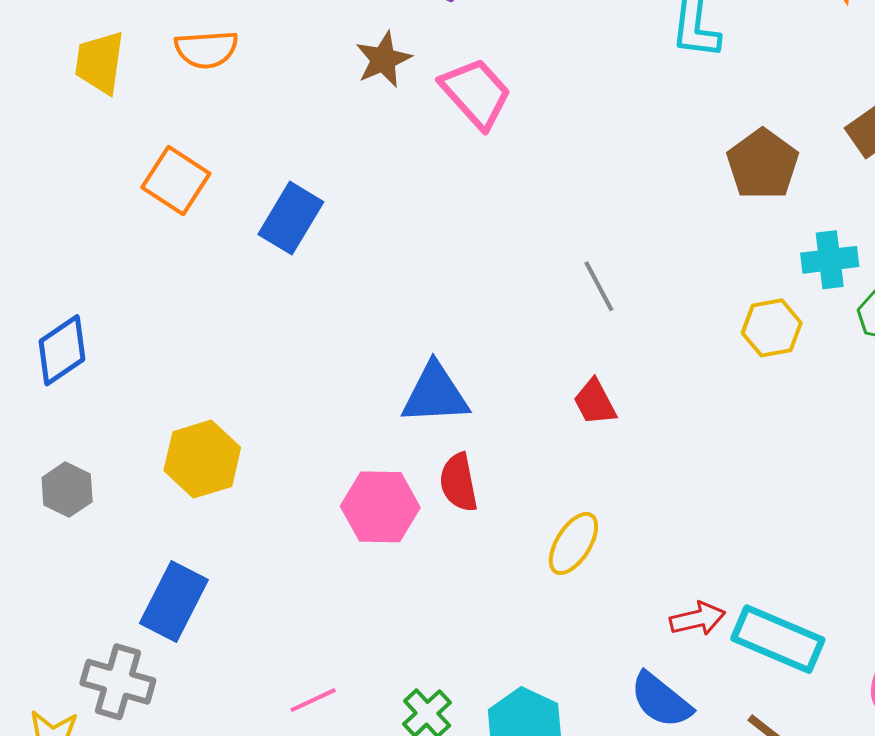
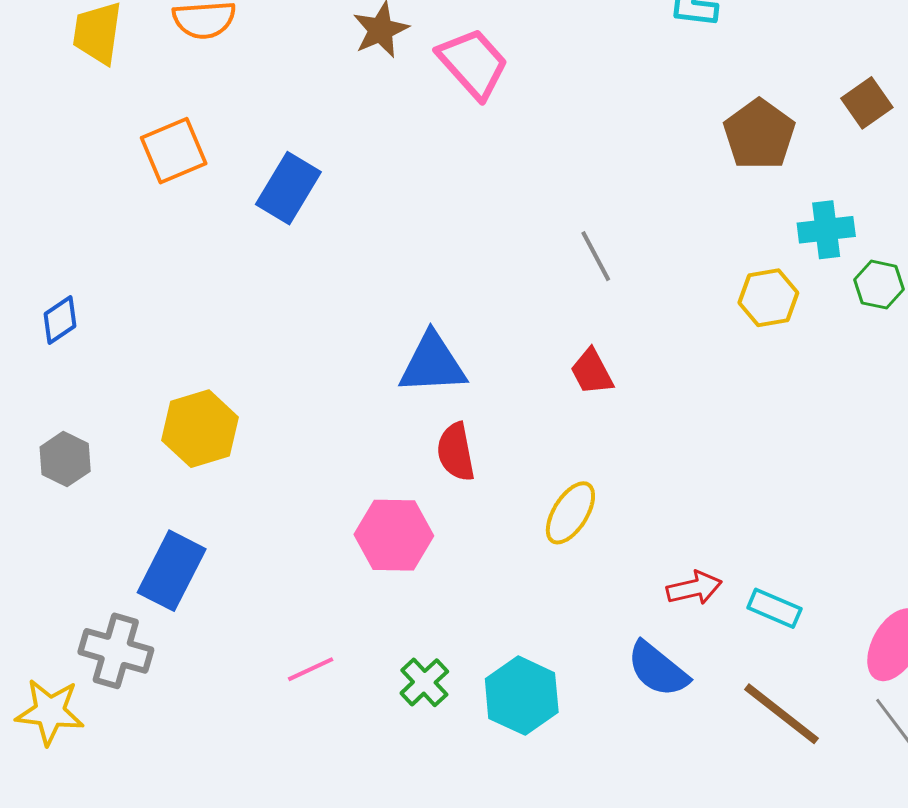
orange square: (176, 180) -> (174, 151), turned 34
blue diamond: (62, 350) -> (60, 320), size x0.7
pink hexagon: (380, 507) -> (394, 535), moved
cyan rectangle: (778, 639) -> (774, 608), size x0.6

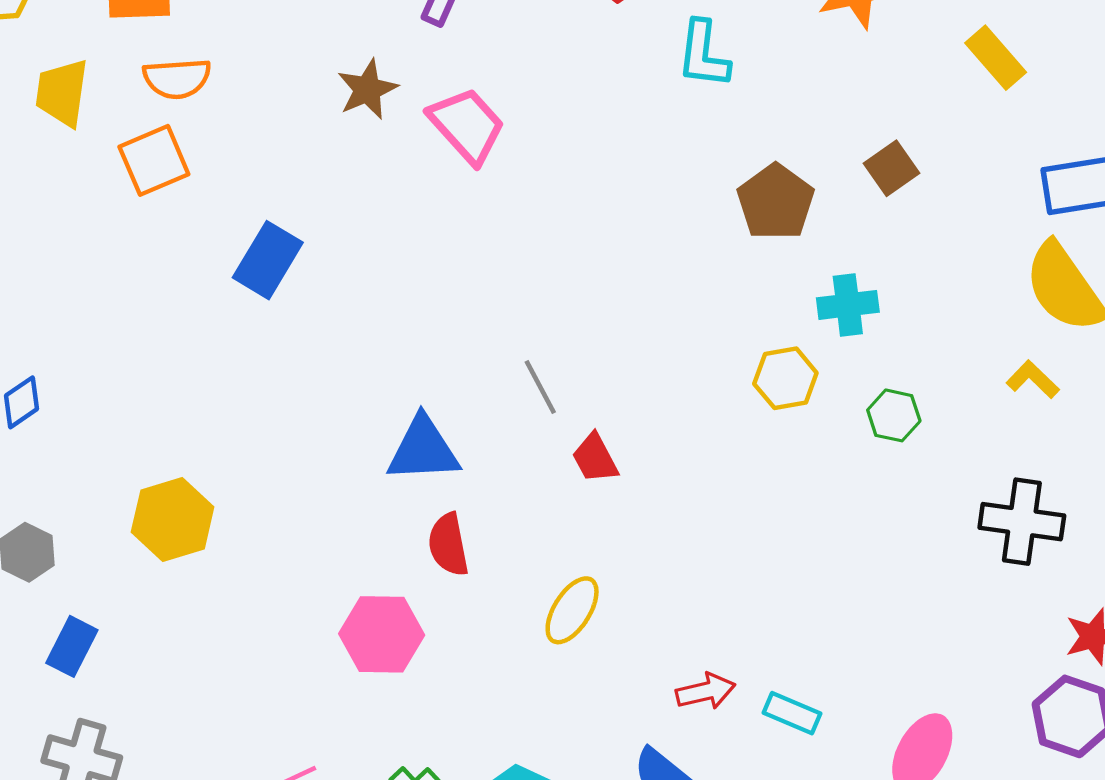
orange square: (174, 151) -> (154, 160), moved
gray line: (596, 256) -> (540, 387), moved
green hexagon: (879, 285) -> (894, 415), moved
blue rectangle: (172, 571) -> (72, 646), moved, size x0.7

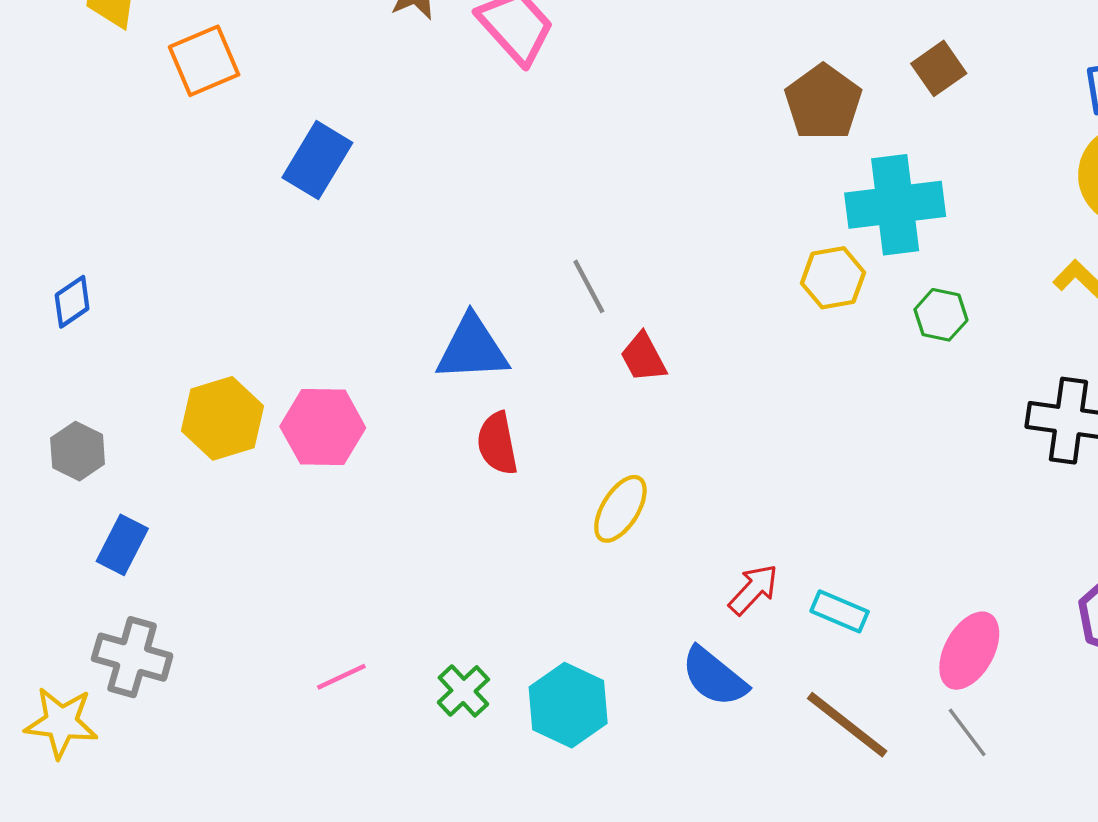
cyan cross: (848, 305) -> (895, 205), size x1.6
pink hexagon: (382, 634) -> (323, 427), moved
red arrow: (706, 691) -> (753, 590), turned -34

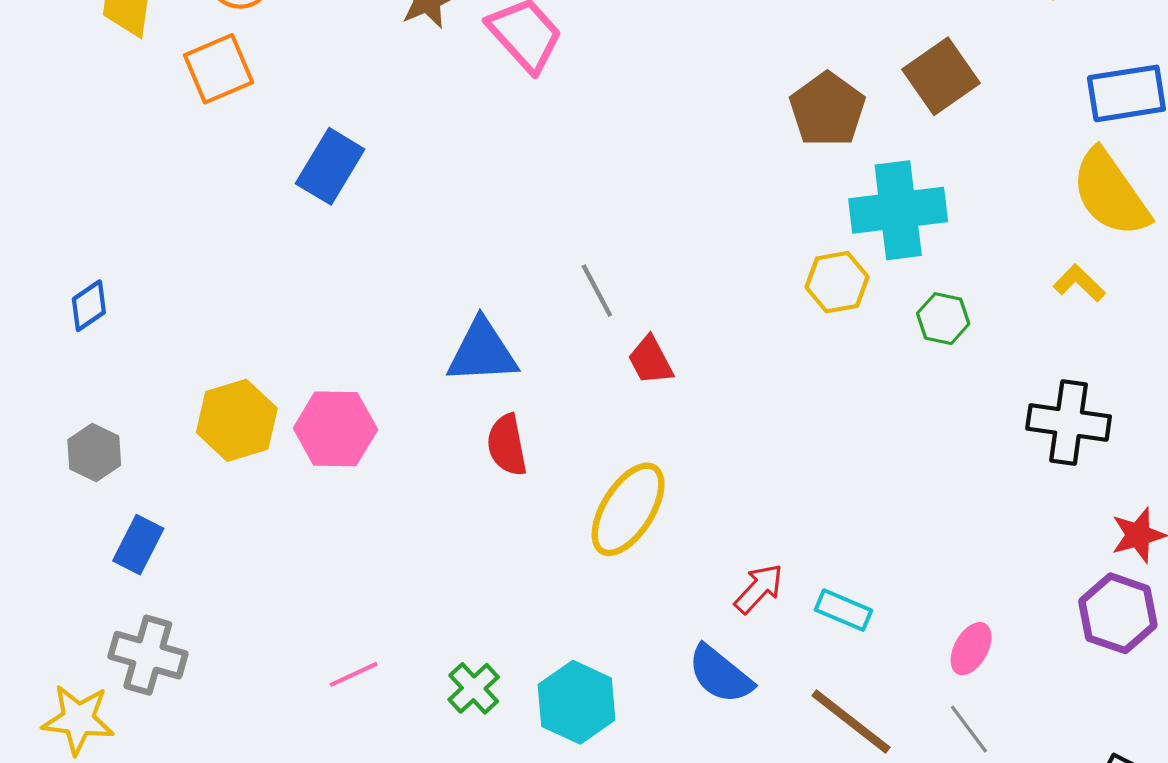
brown square: (939, 68) -> (941, 76), size x1.4
yellow ellipse: (620, 509) -> (628, 509), size x1.4
pink ellipse: (969, 651) -> (971, 649), size x0.7

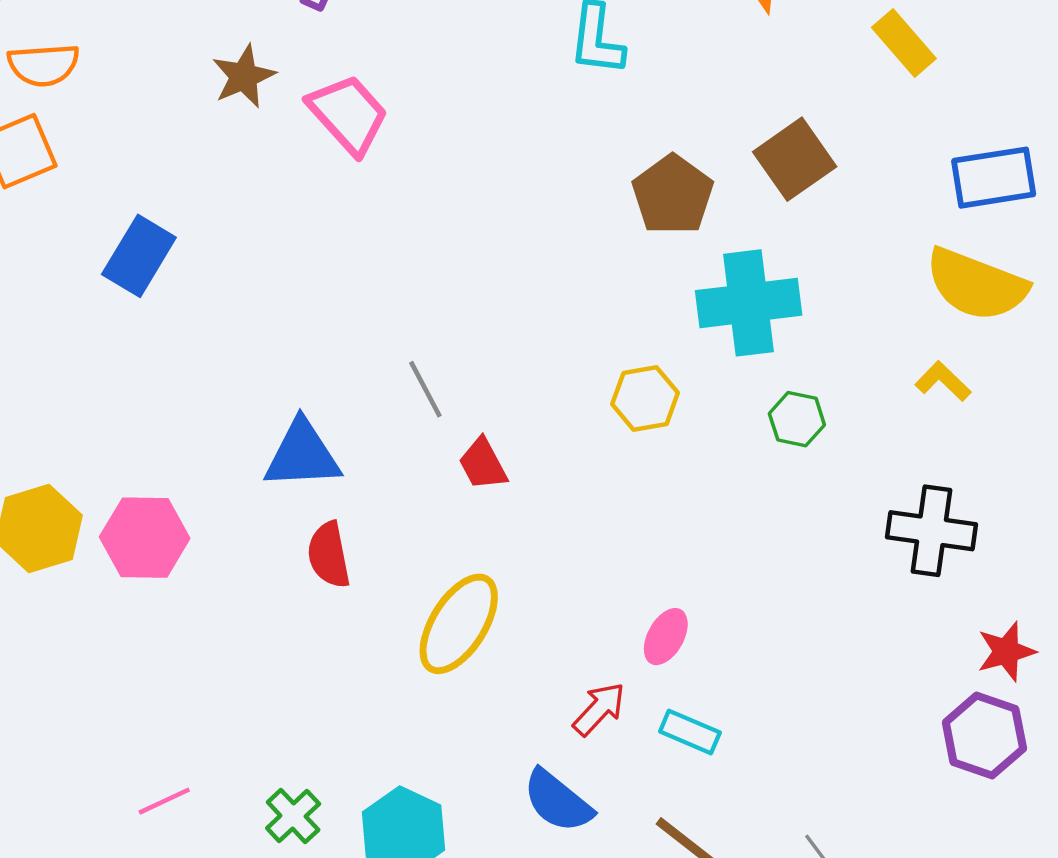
yellow semicircle: (1110, 193) -> (976, 285), turned -34
yellow hexagon: (837, 282) -> (645, 398), moved
pink ellipse: (971, 649) -> (666, 637), moved

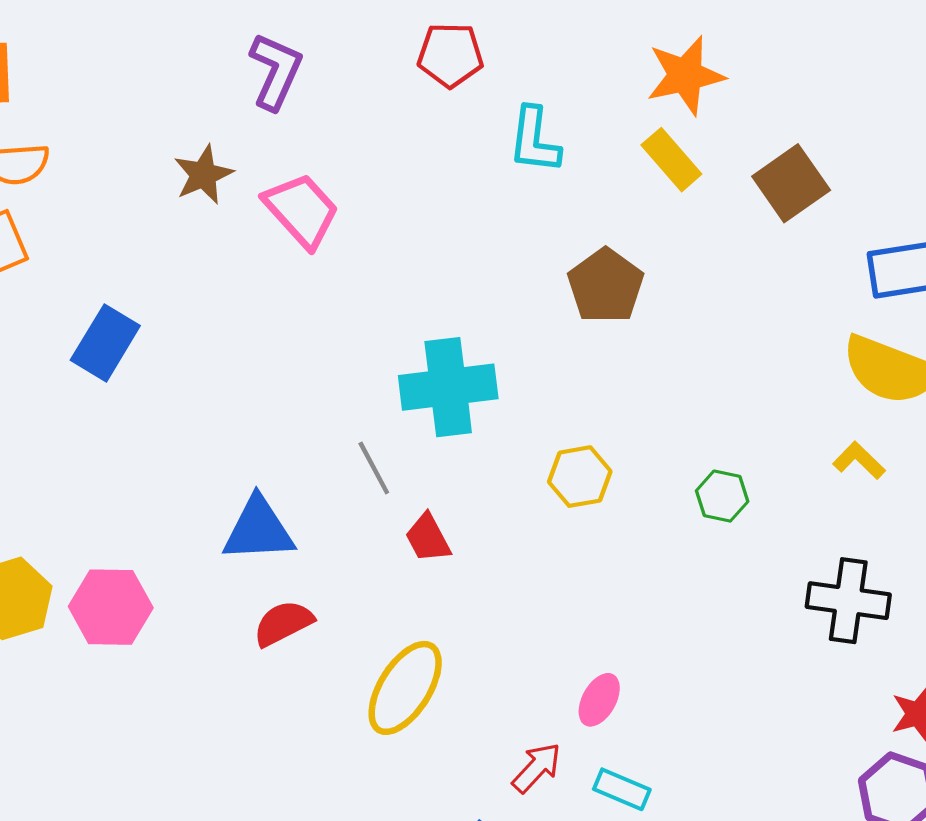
yellow rectangle: (904, 43) -> (671, 160), moved
brown square: (795, 159) -> (791, 183), moved
cyan cross: (749, 303) -> (448, 387), moved
red semicircle: (329, 555) -> (283, 623), turned 74

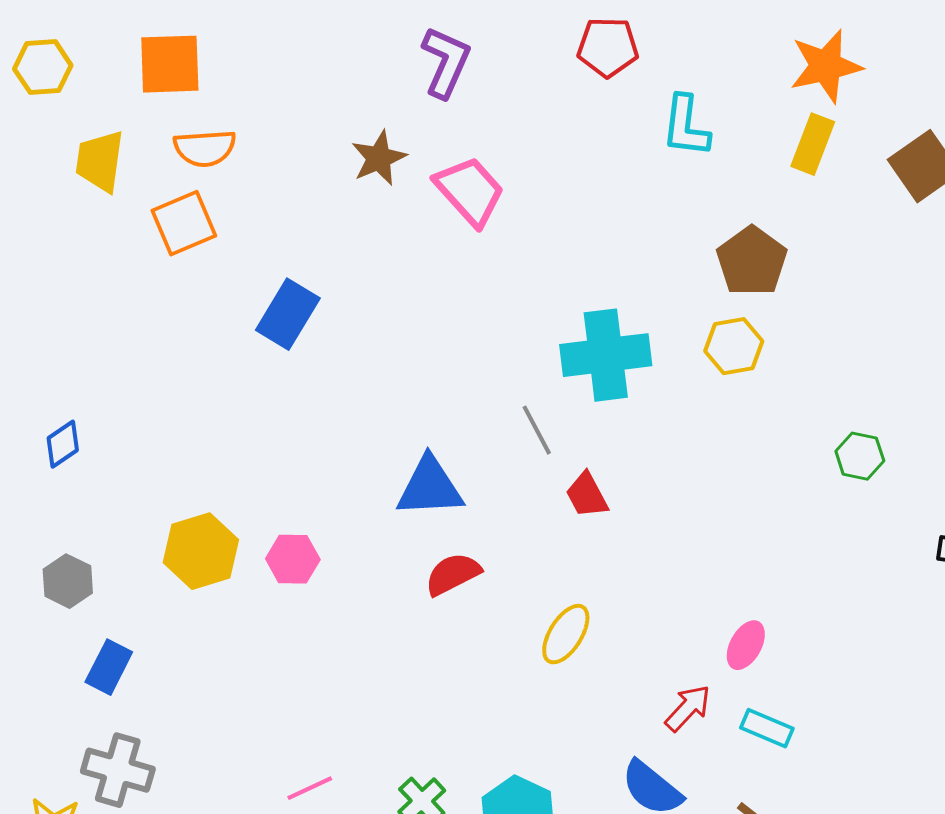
yellow rectangle: (671, 160) -> (813, 144), turned 62
yellow hexagon: (580, 477) -> (734, 346), moved
pink hexagon: (111, 607) -> (293, 559), size x0.7
yellow ellipse: (405, 688) -> (566, 634), size x0.7

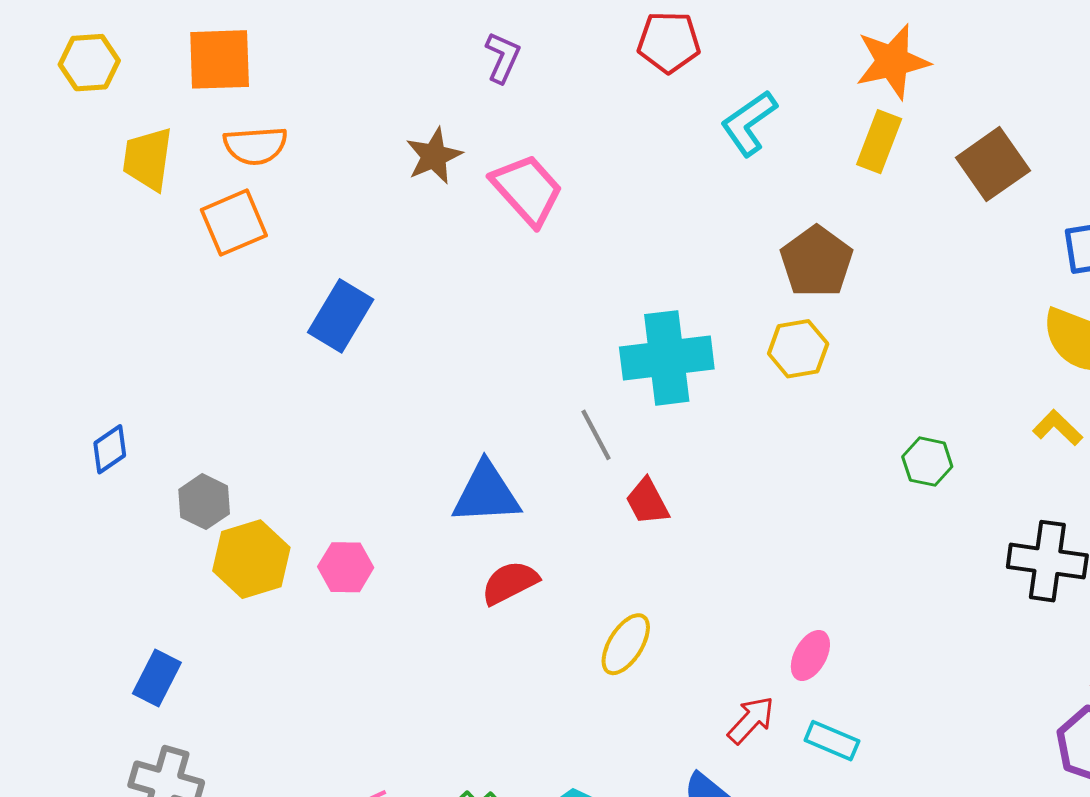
purple L-shape: (446, 62) -> (503, 57), size x0.7
cyan L-shape: (686, 126) -> (749, 123), turned 48
gray hexagon: (68, 581) -> (204, 502), moved

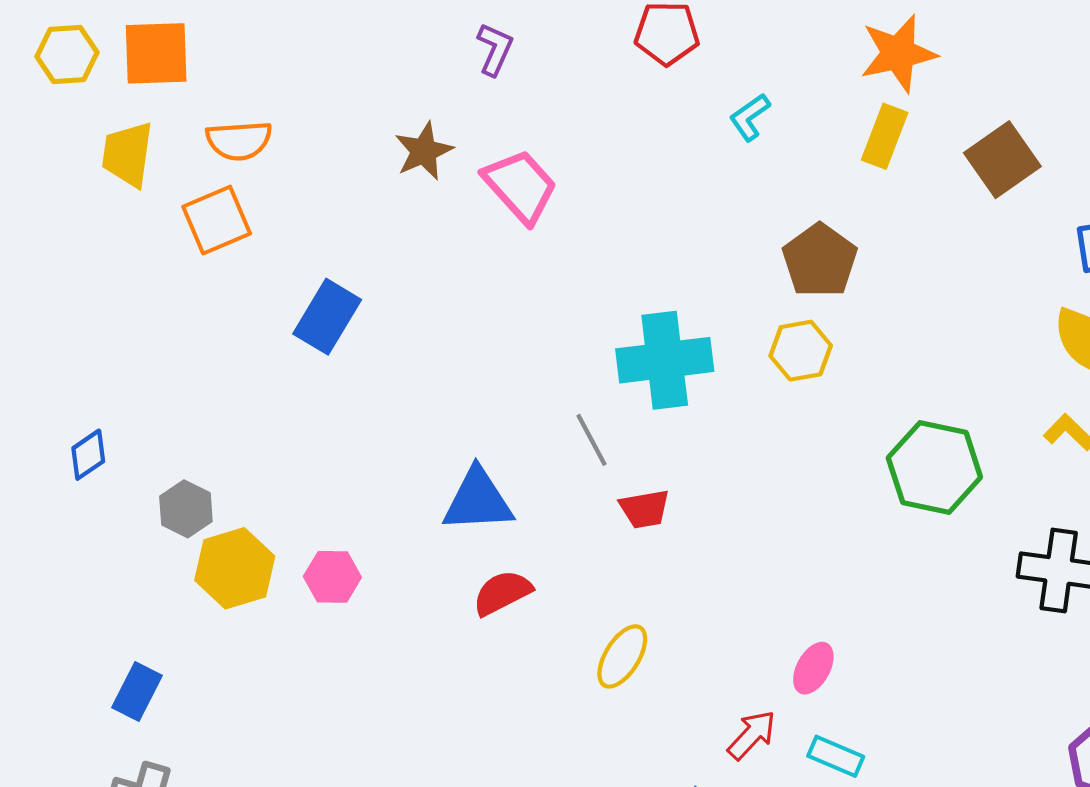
orange square: (220, 59) -> (156, 53), moved
cyan L-shape: (749, 123) -> (750, 117), size x0.7
green hexagon: (927, 462) -> (934, 467), size x1.8
red trapezoid: (647, 502) -> (645, 509), turned -72

